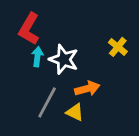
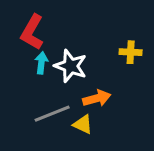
yellow cross: (118, 47) -> (131, 52), turned -36
gray line: (47, 102) -> (52, 114), turned 40

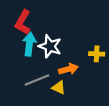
yellow cross: (131, 52) -> (97, 54), moved
cyan arrow: (41, 63) -> (29, 44), size x1.5

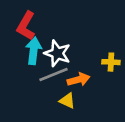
gray line: (37, 80) -> (54, 75), moved

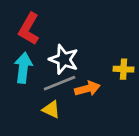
cyan arrow: (34, 51) -> (23, 68), moved
yellow triangle: (67, 101) -> (51, 109), moved

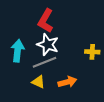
red L-shape: (29, 29) -> (46, 21), moved
orange arrow: (87, 89) -> (67, 82), moved

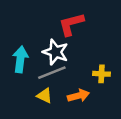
red L-shape: (46, 21) -> (71, 24), moved, turned 45
yellow cross: (92, 52) -> (102, 74), moved

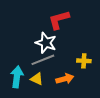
cyan arrow: (20, 59) -> (17, 77), moved

